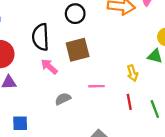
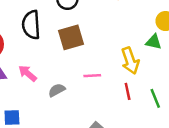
pink arrow: (49, 66) -> (28, 73), moved
yellow arrow: (132, 73) -> (130, 61), size x1.5

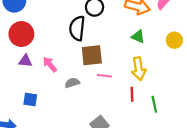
black semicircle: (31, 25) -> (77, 28), moved
brown square: (71, 37) -> (92, 55), moved
green triangle: (154, 42) -> (138, 37), moved

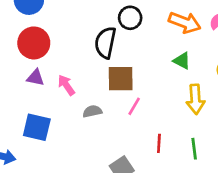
yellow arrow: (139, 69) -> (195, 99), moved
pink line: (104, 76) -> (134, 106), turned -72
red line: (132, 94) -> (159, 143), moved
blue square: (30, 99) -> (37, 127), size x1.5

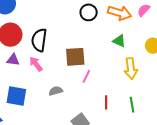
black circle: (130, 18) -> (89, 12), moved
black semicircle: (105, 43) -> (39, 40), moved
gray semicircle: (92, 111) -> (56, 91), moved

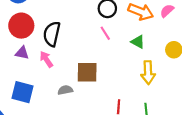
brown square: (75, 57) -> (87, 72), moved
pink line: (86, 76) -> (105, 33), moved, turned -64

